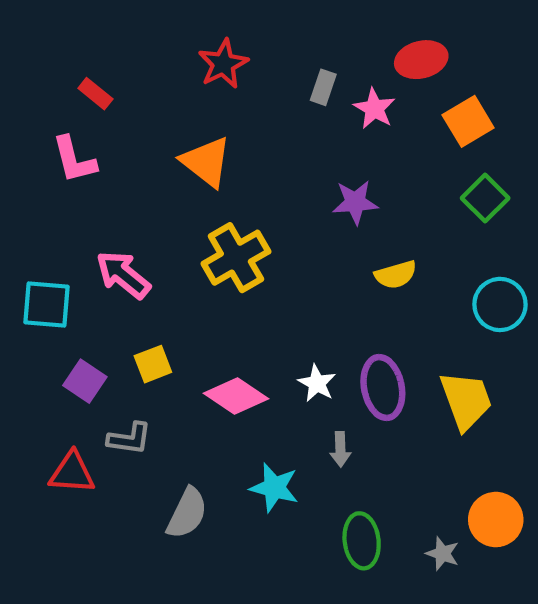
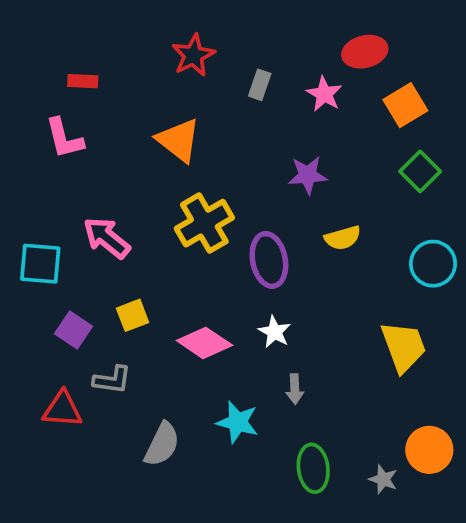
gray rectangle: (323, 87) -> (260, 85), moved
red rectangle: (95, 94) -> (83, 81), turned -36
purple ellipse: (383, 388) -> (269, 260), moved

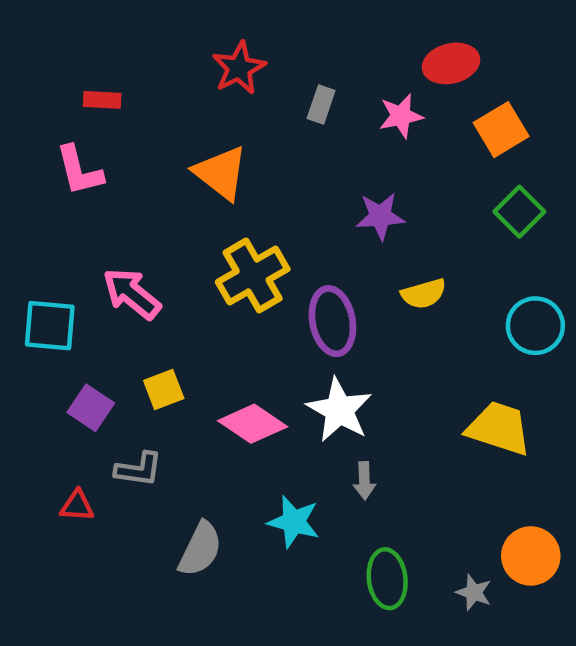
pink star: (324, 94) -> (401, 116), turned 30
white star: (274, 332) -> (339, 410), size x1.6
yellow trapezoid: (404, 347) -> (499, 428), turned -52
red triangle: (62, 409) -> (77, 506), size x0.7

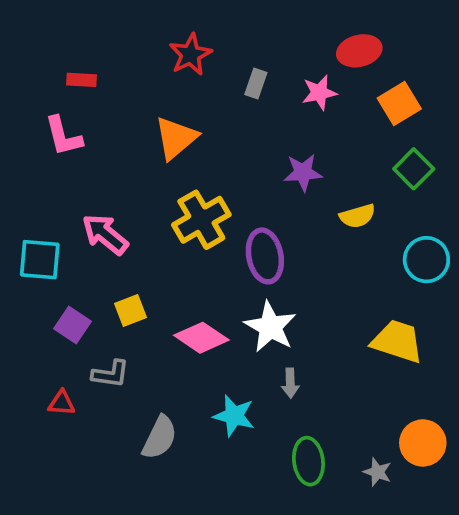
orange triangle: (221, 173) -> (176, 138), turned 42
yellow semicircle: (424, 294) -> (357, 216), moved

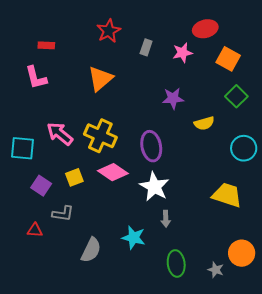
orange square: (399, 103) -> (228, 59), turned -30
yellow cross: (201, 220) -> (100, 136), moved, turned -36
pink diamond: (201, 338) -> (113, 172), moved

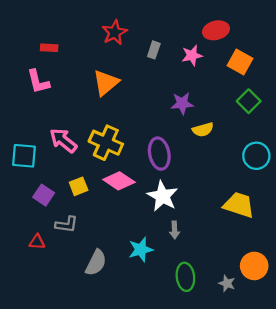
yellow semicircle: (204, 123) -> (203, 130), moved
cyan star: (134, 238) -> (141, 250), turned -30

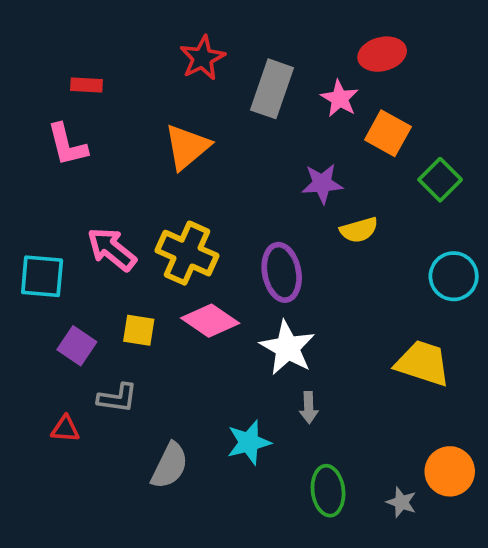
gray rectangle: (154, 50) -> (272, 89), size x1.8
pink star: (192, 55) -> (340, 99), turned -30
orange square: (240, 62) -> (388, 133), moved
yellow square: (79, 186) -> (139, 330), turned 30

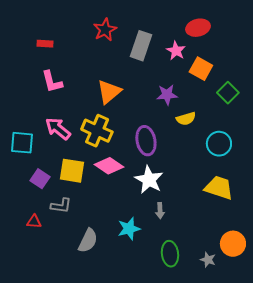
pink L-shape: (67, 145) -> (52, 82), moved
orange triangle: (187, 147) -> (109, 92), moved
cyan circle: (454, 276) -> (219, 144), moved
yellow square: (139, 330) -> (72, 171), size x1.5

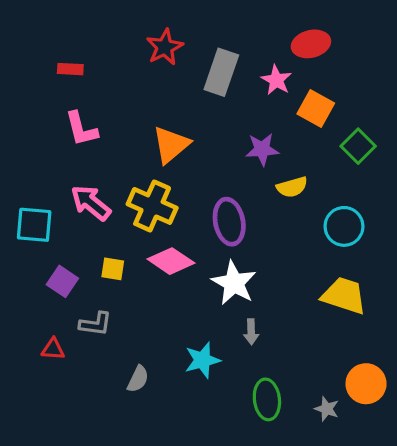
yellow square: (72, 171) -> (113, 269), size x0.6
gray semicircle: (88, 241) -> (138, 379), size x0.7

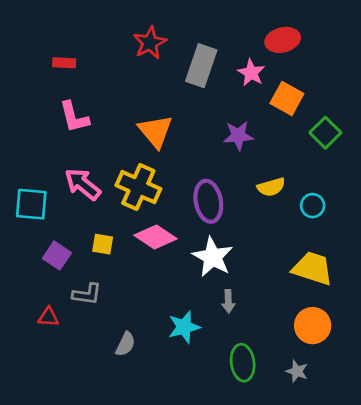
orange triangle: (171, 145) -> (155, 131), turned -30
yellow semicircle: (292, 187) -> (271, 187), moved
cyan circle: (344, 226) -> (313, 206), size x0.7
orange circle: (366, 384) -> (313, 326), moved

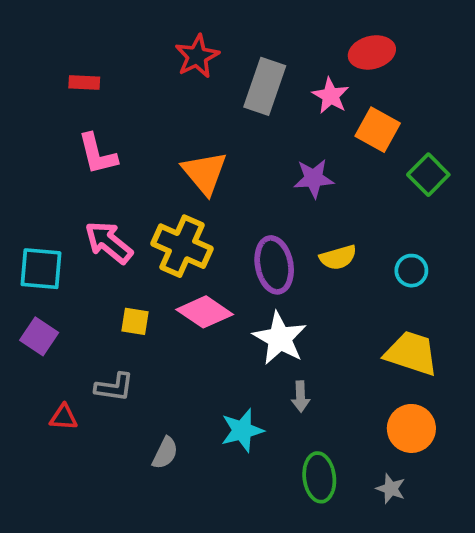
yellow semicircle: (271, 187) -> (338, 257), moved
purple square: (57, 256) -> (39, 336), moved

